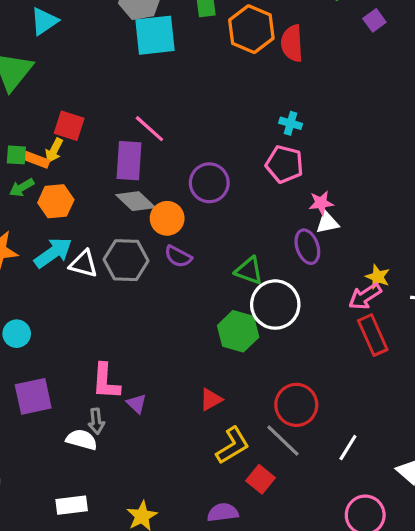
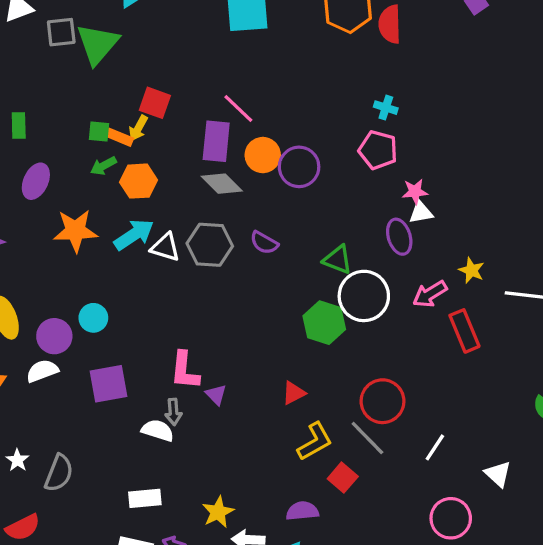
orange circle: (167, 218) -> (263, 155), moved
pink arrow: (365, 296) -> (430, 294), moved

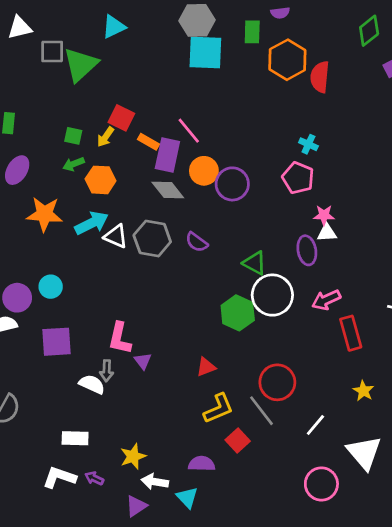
orange rectangle: (120, 137) -> (149, 142), moved
yellow star: (472, 270) -> (363, 391), moved
white triangle: (498, 474) -> (364, 453), size x1.6

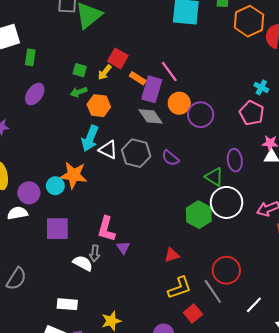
orange star: (44, 214) -> (74, 175), moved
cyan arrow: (92, 223) -> (90, 138), turned 135
purple ellipse: (307, 250) -> (235, 160), moved

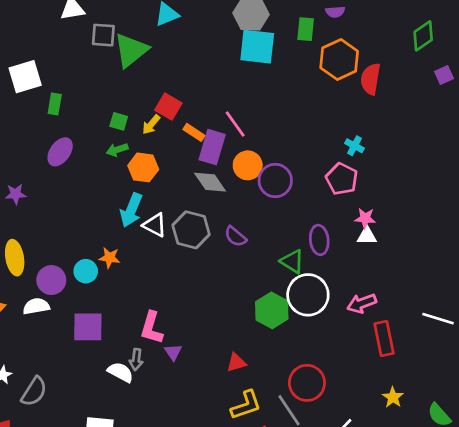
orange star: (74, 175) -> (110, 258), size x0.6

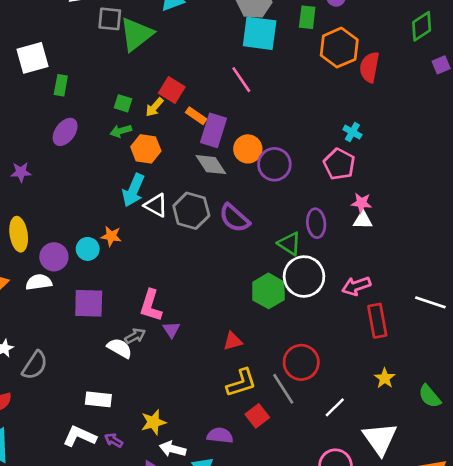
pink line: (235, 124) -> (241, 80), moved
purple semicircle: (235, 236) -> (234, 218), size x1.4
gray arrow: (136, 360) -> (135, 336), turned -126

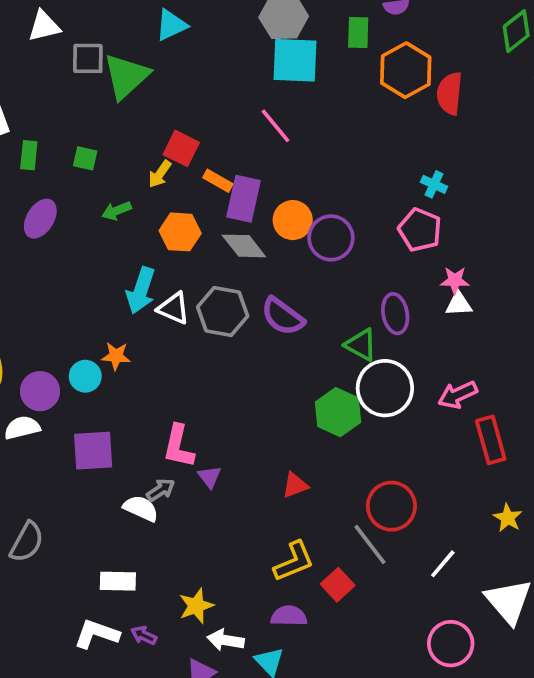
green square: (123, 103) -> (85, 158), moved
orange hexagon: (146, 149) -> (180, 232), moved
yellow L-shape: (241, 383) -> (294, 561), moved

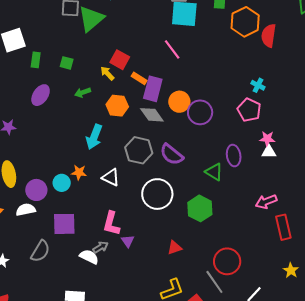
yellow arrow: (160, 174) -> (107, 73), turned 98
white triangle: (174, 308) -> (111, 177), moved
white circle: (385, 388) -> (157, 194), moved
gray semicircle: (27, 542) -> (40, 251), moved

